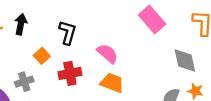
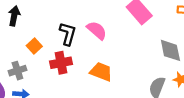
black L-shape: (68, 32) -> (68, 34), moved
pink semicircle: (107, 54) -> (97, 30), moved

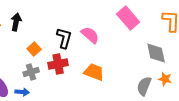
gray cross: (17, 71) -> (31, 72), moved

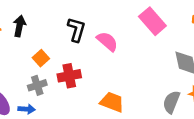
black L-shape: (64, 38) -> (76, 30), moved
orange trapezoid: (94, 72) -> (112, 102), moved

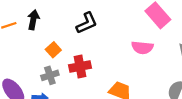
black L-shape: (76, 30) -> (87, 23), turned 50
pink semicircle: (107, 41) -> (142, 48), moved, turned 145

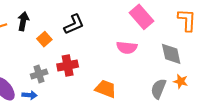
orange square: (53, 50) -> (44, 39), moved

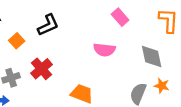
pink rectangle: (142, 17) -> (120, 17), size x0.7
red cross: (68, 66) -> (41, 69), turned -30

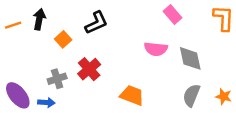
gray diamond: (152, 56) -> (190, 58), moved
orange star: (162, 86) -> (224, 97), moved

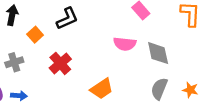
gray cross: (57, 79) -> (14, 62), moved
orange trapezoid: (132, 95) -> (102, 89), turned 125

